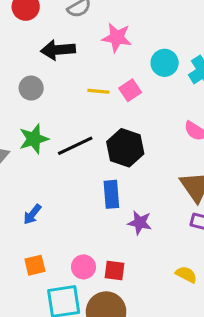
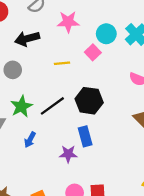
pink square: (130, 90) -> (93, 52), moved
blue arrow: (32, 214) -> (30, 140), moved
purple star: (140, 223) -> (68, 154), moved

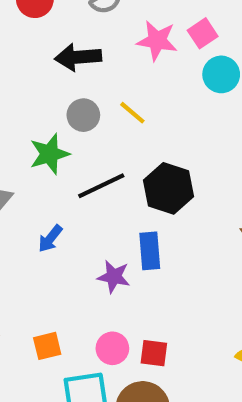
pink square: (93, 52) -> (203, 33), moved
yellow line: (62, 63) -> (132, 113), turned 35
gray circle: (13, 70) -> (83, 115), moved
green star: (21, 106) -> (49, 154), moved

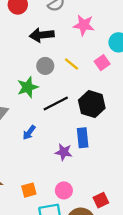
pink square: (203, 33) -> (102, 63), moved
red square: (154, 353) -> (101, 200), moved, turned -32

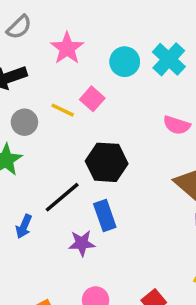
pink star: (84, 25) -> (67, 48), turned -30
pink square: (102, 63) -> (92, 99), moved
black line: (56, 104) -> (62, 197), moved

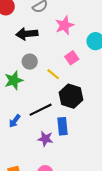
yellow line: (63, 110) -> (53, 74), moved

